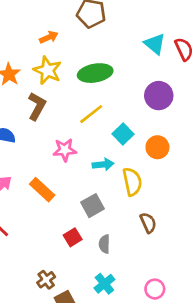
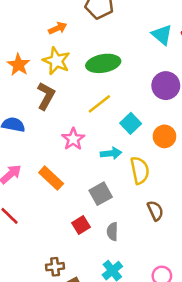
pink star: (65, 150) -> (73, 139), turned -30
brown cross: (46, 280) -> (55, 267), turned 30

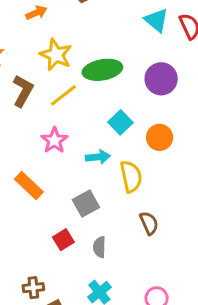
yellow star: (56, 61) -> (56, 55), moved
green ellipse: (103, 63) -> (102, 70), moved
yellow line: (99, 104) -> (63, 95), moved

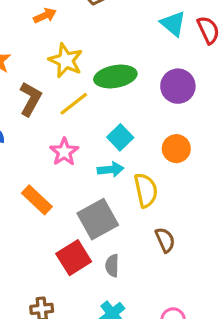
cyan square: (120, 122) -> (120, 137), moved
gray square: (86, 204) -> (98, 219), size x1.4
red square: (63, 240) -> (74, 258), size x1.5

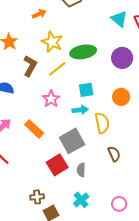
cyan square: (120, 137) -> (86, 90), turned 35

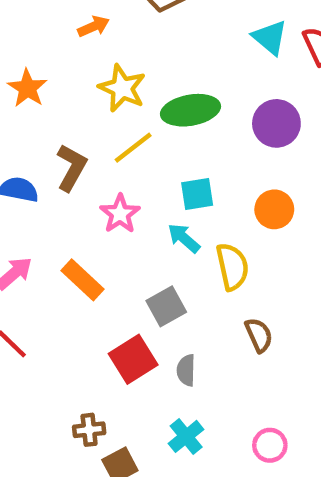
brown L-shape: (30, 66) -> (71, 167), moved
cyan arrow: (80, 110) -> (184, 238), turned -133
gray square: (72, 141) -> (166, 306), size x0.7

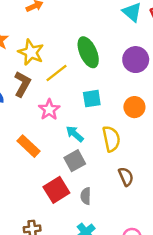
yellow star: (122, 88) -> (31, 52), moved
green ellipse: (191, 110) -> (88, 52), turned 76
cyan arrow: (184, 238) -> (75, 134), moved

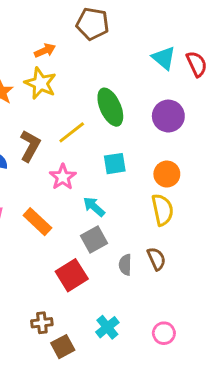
yellow star: (31, 52) -> (40, 83), moved
yellow semicircle: (111, 139) -> (162, 210), moved
gray semicircle: (86, 196) -> (125, 265), moved

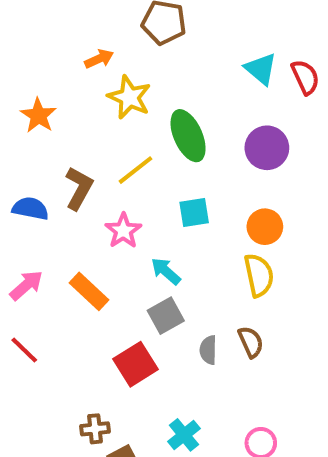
yellow star: (40, 83) -> (129, 97), moved

